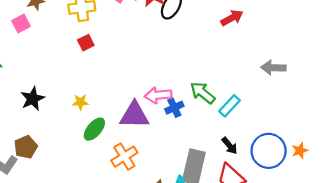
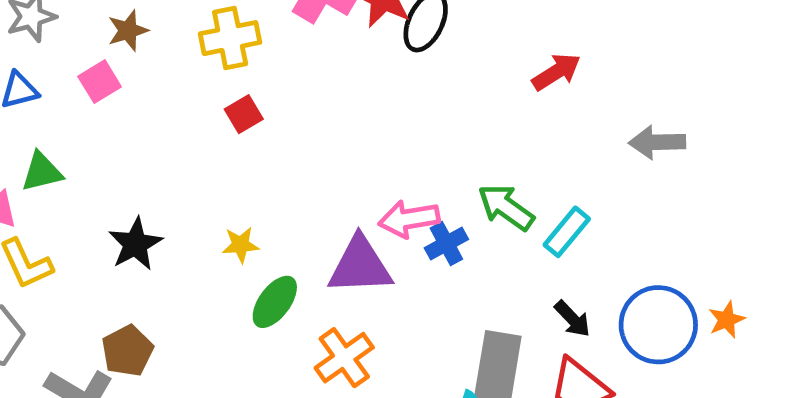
red arrow: (232, 18) -> (556, 72), moved

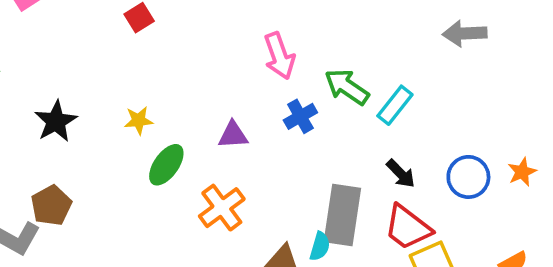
pink arrow: (409, 219) -> (279, 56), moved, turned -99
purple triangle: (360, 266) -> (233, 135), size x0.6
blue circle: (658, 325) -> (468, 177), size x0.7

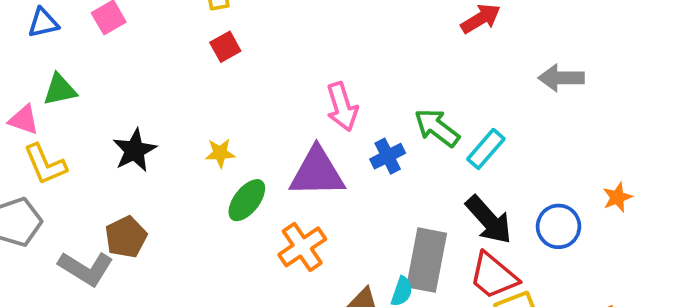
pink arrow: (279, 56) -> (342, 107), moved
purple triangle: (233, 135) -> (317, 172), size x1.8
orange star: (522, 172) -> (617, 197), moved
black arrow: (401, 174) -> (489, 220), size x1.6

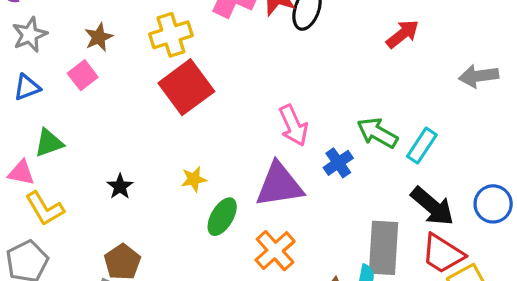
red square: (225, 47) -> (186, 87), size x2.0
black star: (135, 150) -> (120, 186), size x0.7

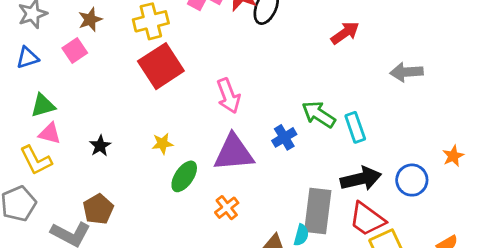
pink arrow: (293, 126) -> (228, 96), moved
cyan rectangle: (422, 146) -> (355, 127), turned -56
pink triangle: (21, 173) -> (50, 133), moved
black arrow: (432, 206) -> (361, 179), turned -57
orange cross: (275, 251) -> (227, 208), size x0.7

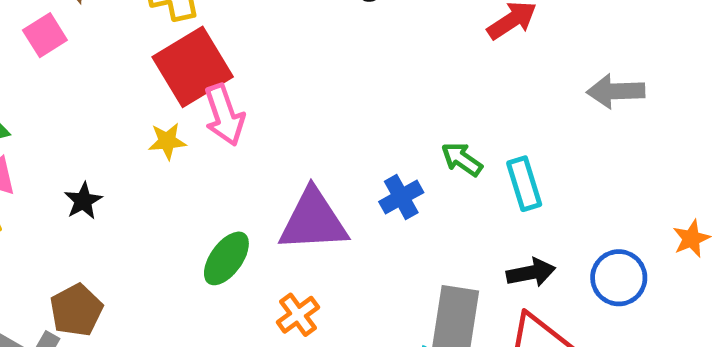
pink arrow: (228, 96) -> (224, 115), moved
green arrow: (319, 114) -> (462, 159), size x0.7
yellow star: (162, 143) -> (167, 141), moved
black arrow: (361, 179) -> (531, 273), size x0.7

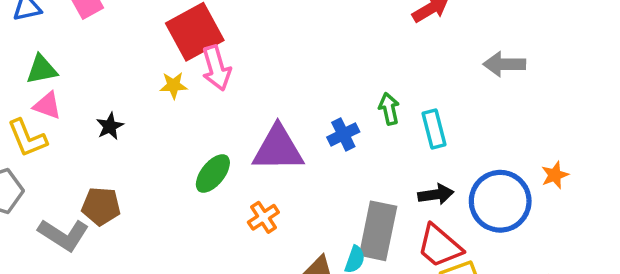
green arrow: (462, 159) -> (389, 109), turned 40
blue circle: (619, 278) -> (500, 201), size x1.5
brown pentagon: (76, 310) -> (101, 206), turned 30

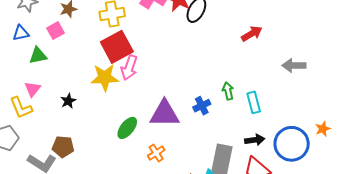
pink arrow: (216, 68) -> (129, 68), turned 35
green triangle: (42, 70) -> (38, 56), moved
yellow star: (173, 85) -> (105, 78), size x1.8
pink triangle: (47, 106) -> (33, 89), turned 48

